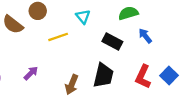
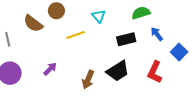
black rectangle: (112, 41) -> (126, 39), turned -42
black trapezoid: (103, 75) -> (118, 71), turned 45
blue square: (169, 75) -> (179, 52), moved

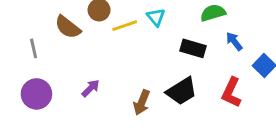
yellow line: (75, 35) -> (125, 26), moved
black rectangle: (126, 39) -> (193, 48), turned 30

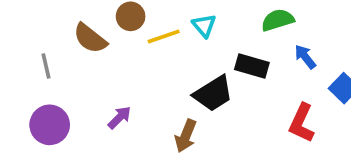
black trapezoid: (182, 91) -> (213, 94), moved

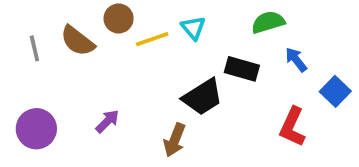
gray line: (46, 66) -> (34, 48), moved

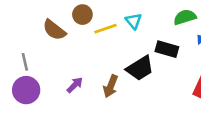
gray line: (34, 48) -> (25, 62), moved
brown arrow: (175, 140) -> (111, 86), moved

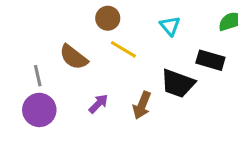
yellow line: (105, 29) -> (123, 49), moved, turned 50
brown semicircle: (54, 30) -> (74, 57), moved
black trapezoid: (140, 68) -> (178, 84), turned 52

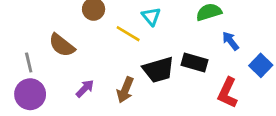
yellow line: (123, 49) -> (128, 34), moved
black rectangle: (210, 60) -> (194, 62), moved
black trapezoid: (178, 84) -> (158, 70), turned -36

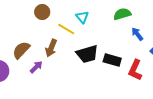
brown semicircle: (62, 45) -> (21, 50), moved, turned 96
black rectangle: (194, 62) -> (112, 60), moved
brown arrow: (125, 90) -> (51, 48), moved

